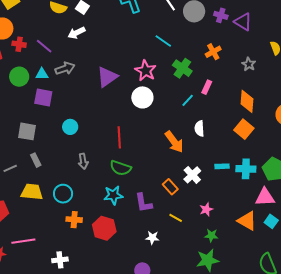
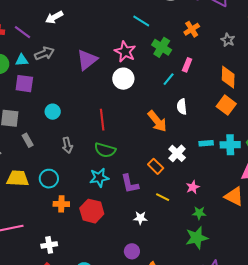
gray rectangle: (36, 160) -> (28, 140), moved

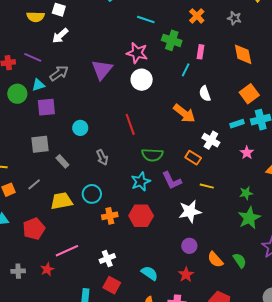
orange square: (226, 105) -> (249, 94), moved, turned 30
green semicircle: (105, 150) -> (152, 155), moved
pink star: (193, 187) -> (247, 153), moved
white star: (140, 218) -> (190, 211), size x1.6

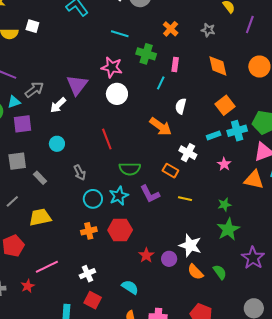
white arrow: (60, 36) -> (58, 105), moved
white semicircle: (205, 94) -> (181, 106), turned 35
cyan circle: (92, 194) -> (93, 199), moved
white star: (190, 211) -> (190, 245), moved, turned 30
red star: (186, 274) -> (146, 255), moved

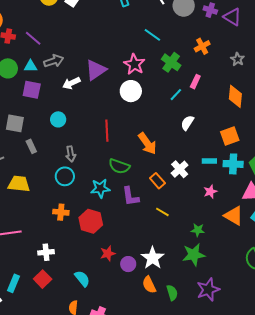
orange arrow: (161, 127) -> (147, 144), moved
cyan circle: (93, 199) -> (65, 176), moved

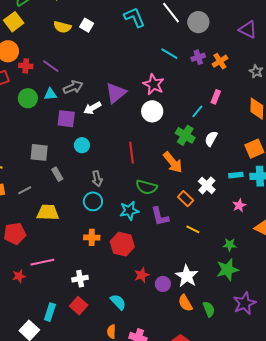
purple cross: (210, 10) -> (198, 57), moved, turned -32
green cross: (171, 62) -> (185, 135), moved
purple square: (32, 90) -> (66, 119), moved

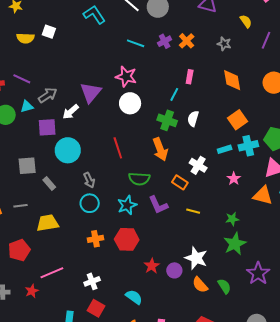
cyan circle: (82, 145) -> (68, 150), size x1.6
orange arrow: (173, 162) -> (160, 149), turned 30
gray line: (25, 190) -> (20, 206), turned 32

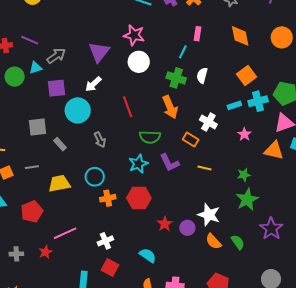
white arrow: (71, 112) -> (93, 84), moved
cyan circle: (90, 203) -> (95, 177), moved

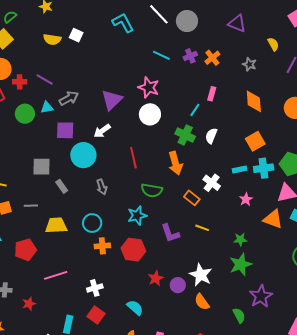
purple L-shape: (169, 163) -> (170, 233), moved
green semicircle: (238, 242) -> (239, 315), moved
red star: (45, 252) -> (29, 304), moved

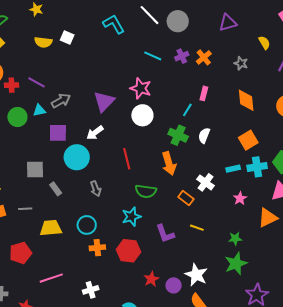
purple triangle: (237, 23) -> (228, 23), turned -36
orange triangle: (273, 219) -> (268, 218), turned -45

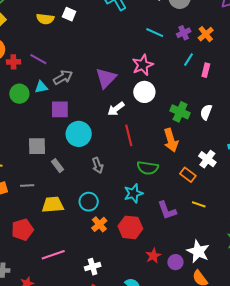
pink star: (141, 88) -> (143, 65), turned 30
cyan line: (187, 110) -> (188, 60), moved
white arrow: (95, 133) -> (116, 109), moved
orange cross: (97, 248) -> (99, 224), turned -35

